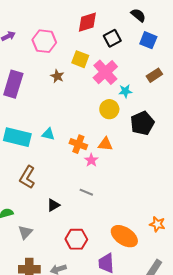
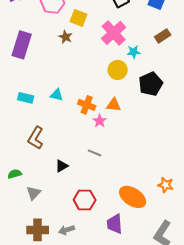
yellow square: (80, 59) -> (79, 18), moved
cyan rectangle: (17, 137) -> (26, 98), size x0.6

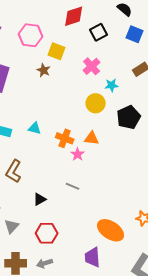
pink cross: (114, 33) -> (92, 66), size x0.7
red hexagon: (85, 200) -> (47, 233), moved

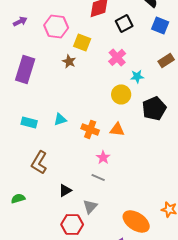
cyan triangle: (35, 128) -> (60, 119), turned -32
pink star: (78, 154) -> (103, 157), moved
gray triangle: (12, 226) -> (90, 206), moved

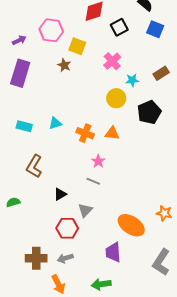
purple arrow: (20, 21) -> (19, 40), moved
brown rectangle: (166, 60) -> (161, 73), moved

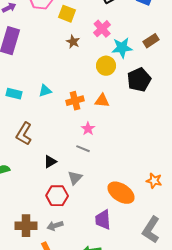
brown star: (64, 65) -> (73, 42), moved
cyan star: (132, 80) -> (122, 48), size x1.5
orange cross: (85, 133) -> (75, 101), turned -36

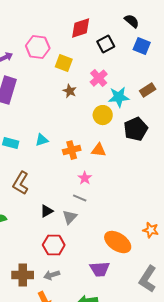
gray triangle: (75, 178) -> (70, 217), moved
purple trapezoid: (103, 220) -> (100, 269), turned -90

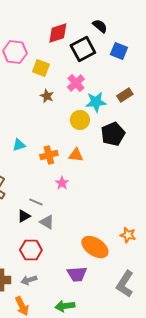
black semicircle: (132, 21) -> (100, 26), moved
black square: (106, 44) -> (83, 49), size x1.4
gray line: (80, 198) -> (36, 202), moved
gray triangle: (70, 217) -> (47, 222), turned -42

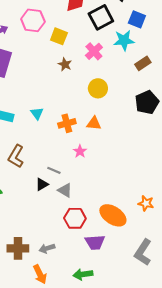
cyan star: (96, 102) -> (124, 40), moved
black pentagon: (113, 134) -> (147, 102), moved
cyan triangle: (19, 145) -> (37, 113), turned -48
red hexagon: (31, 250) -> (75, 218), moved

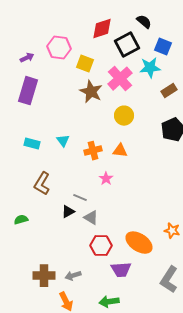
pink cross: (94, 51) -> (120, 79), size x1.4
brown star: (65, 64) -> (91, 92), size x1.6

